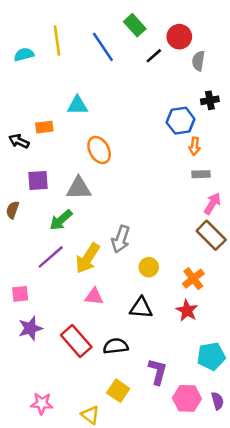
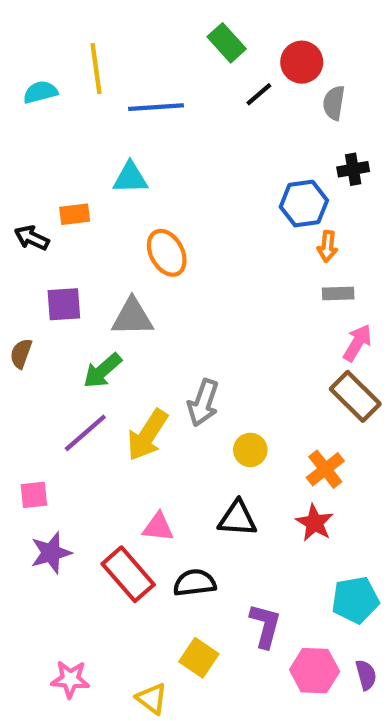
blue line: (103, 47) -> (156, 107), moved, turned -60
pink triangle: (94, 296) -> (158, 527), moved

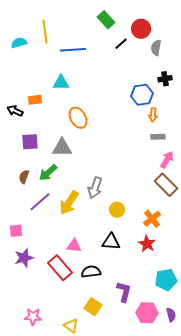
brown semicircle: (21, 354) -> (24, 177), moved

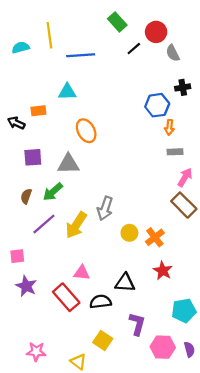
gray semicircle: (156, 48) -> (173, 53), turned -35
orange cross: (152, 219) -> (155, 237), moved
black triangle: (111, 242) -> (125, 283), moved
purple star: (24, 258) -> (26, 286), turned -30

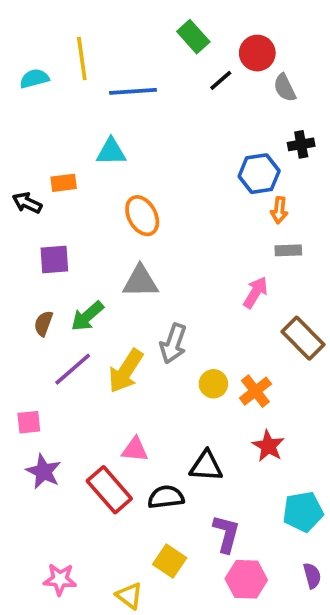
gray triangle: (68, 164) -> (140, 281), moved
pink arrow: (185, 177) -> (255, 292), moved
pink hexagon: (163, 347) -> (246, 579), moved

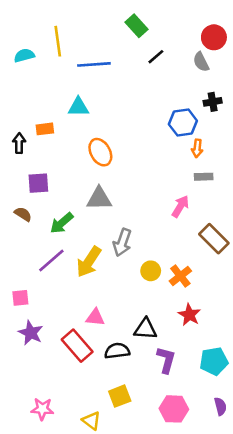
red circle: (257, 53) -> (214, 37), moved
black arrow: (27, 203) -> (19, 143), turned 66
brown semicircle: (43, 323) -> (23, 214), moved, turned 102
purple L-shape: (226, 534) -> (166, 360), moved
yellow square: (170, 561) -> (120, 396), turned 35

